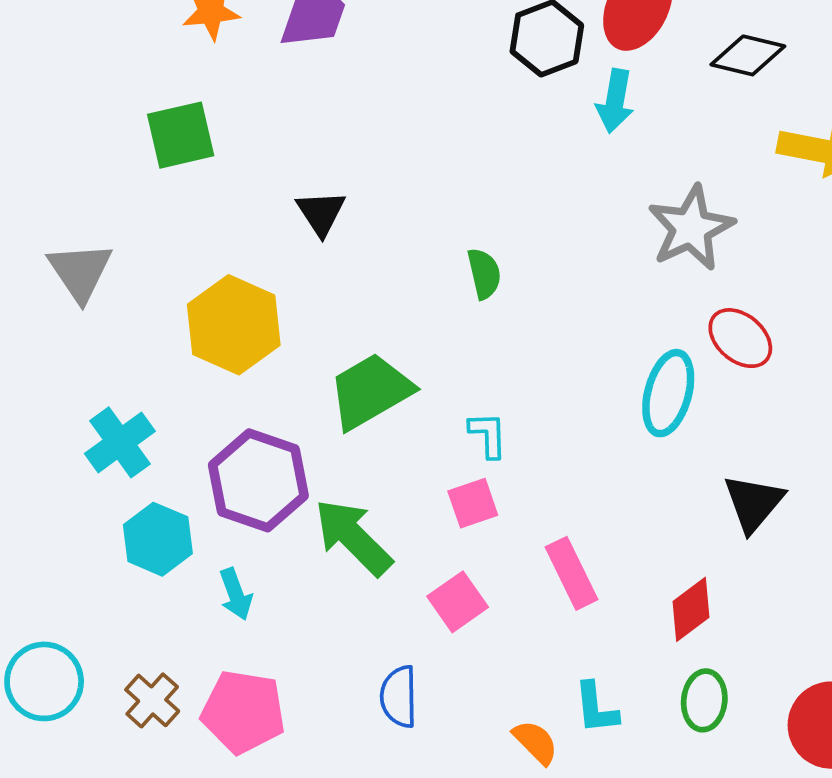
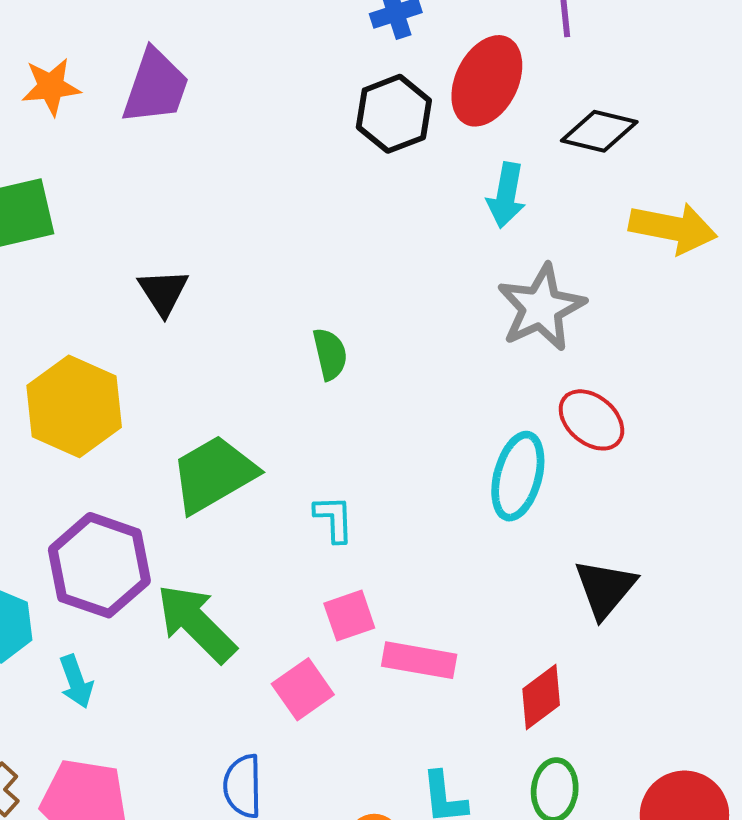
cyan arrow: (615, 101) -> (506, 195), moved
pink square: (473, 503) -> (349, 616), moved
pink rectangle: (571, 573) -> (419, 660), turned -54

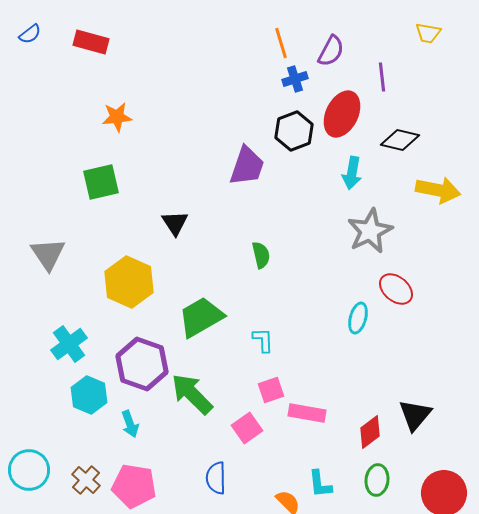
purple trapezoid: (156, 87) -> (247, 166), moved
cyan ellipse: (518, 476) -> (358, 318), size x0.7
black triangle: (605, 588) -> (415, 415), moved

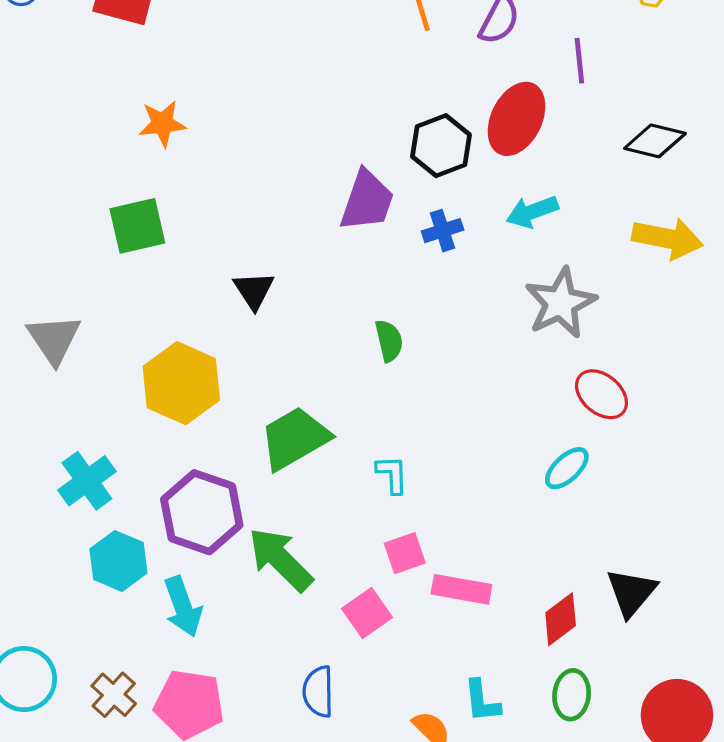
blue cross: (295, 79) -> (443, 231), moved
black diamond: (400, 140) -> (655, 141), moved
cyan arrow: (352, 173) -> (532, 212), turned 60
cyan ellipse: (358, 318) -> (567, 468), moved, turned 32
cyan arrow: (130, 424) -> (183, 607), size x1.4

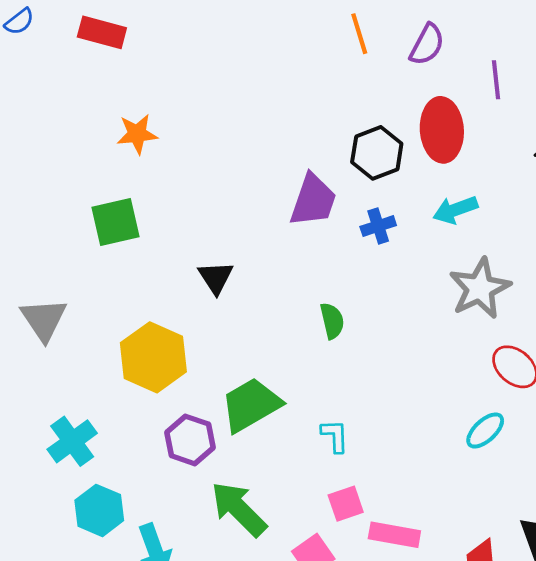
red ellipse: (517, 119) -> (442, 130), turned -30
purple hexagon: (202, 512) -> (190, 440), moved, size x0.7

